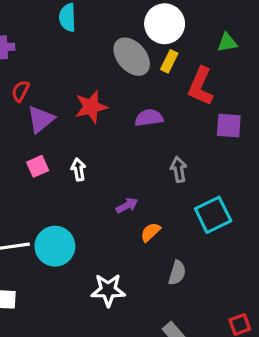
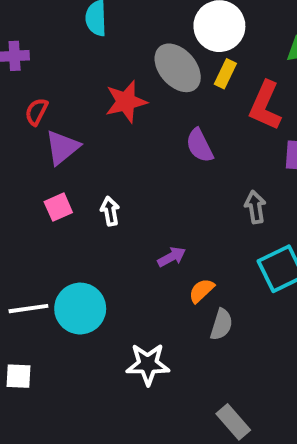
red star: (91, 107) -> (126, 102), moved
purple semicircle: (149, 118) -> (200, 145), turned -108
gray arrow: (179, 169) -> (255, 207), moved
gray semicircle: (177, 273) -> (221, 324), moved

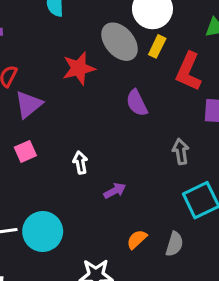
white arrow: (110, 211) -> (80, 162), moved
orange semicircle: (202, 291) -> (137, 239), moved
gray semicircle: (221, 324) -> (174, 244), moved

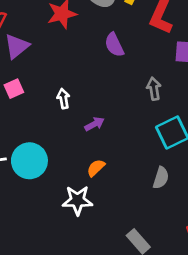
orange semicircle: (137, 239) -> (96, 168), moved
gray semicircle: (174, 244) -> (161, 178), moved

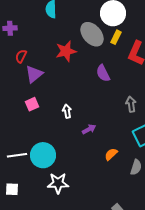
orange semicircle: (96, 168) -> (111, 154), moved
white star: (77, 200) -> (58, 183), moved

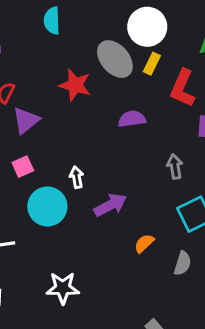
red star: (66, 51) -> (75, 85), turned 30
purple semicircle: (103, 73) -> (132, 119), turned 108
purple arrow: (89, 129) -> (110, 205), size x1.5
cyan circle: (43, 155) -> (47, 206), moved

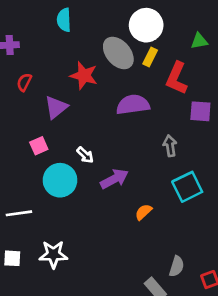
purple semicircle: (132, 119) -> (133, 105), size x1.4
purple triangle: (26, 120) -> (56, 107), moved
white arrow: (77, 177) -> (85, 155), turned 144
gray semicircle: (183, 263) -> (177, 266), moved
white star: (63, 288) -> (53, 254), moved

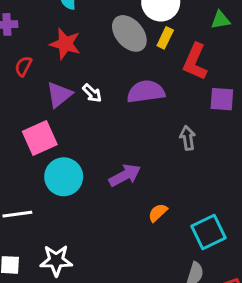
red star: (84, 76) -> (65, 44), moved
pink square: (39, 146) -> (40, 138), size x1.6
white arrow: (85, 155) -> (92, 93), moved
cyan square: (187, 187) -> (209, 232), moved

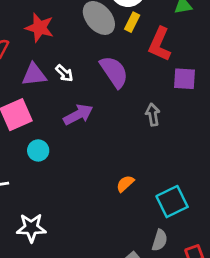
purple semicircle: (146, 92) -> (114, 72), turned 64
purple triangle: (59, 95) -> (34, 75), turned 32
purple arrow: (125, 175) -> (78, 115), moved
cyan circle: (64, 177) -> (38, 150), size x0.6

